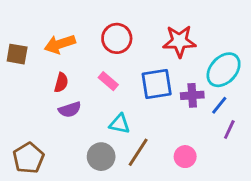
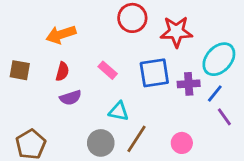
red circle: (117, 38) -> (132, 18), moved
brown square: (17, 54) -> (20, 70), moved
purple line: (229, 130) -> (224, 117), turned -60

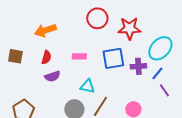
pink rectangle: (108, 70) -> (79, 56), turned -40

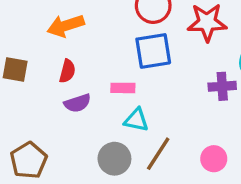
pink rectangle: (79, 56) -> (123, 88), moved
blue square: (113, 58) -> (153, 51), moved

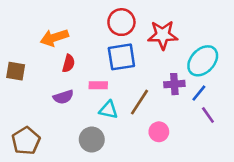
red semicircle: (67, 71) -> (69, 63), moved
brown line: (158, 154) -> (139, 102), moved
pink circle: (214, 159) -> (159, 132), moved

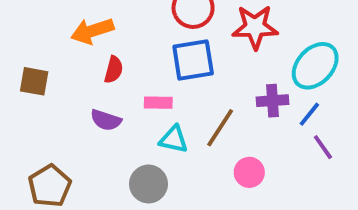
purple semicircle: (63, 97) -> (106, 120), turned 36

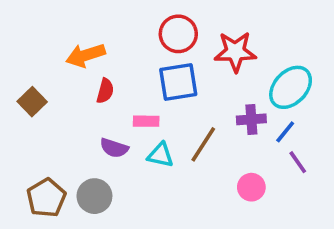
brown square: (34, 81) -> (32, 102), turned 36
purple semicircle: (106, 120) -> (114, 148), moved
pink circle: (249, 172) -> (251, 187), moved
gray circle: (149, 184) -> (94, 196), moved

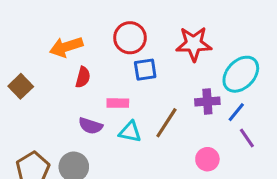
red circle: (178, 34) -> (130, 38), moved
blue square: (178, 82) -> (145, 70), size x0.7

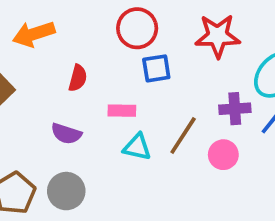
orange arrow: (66, 47) -> (34, 34), moved
purple semicircle: (91, 126) -> (66, 134), moved
pink circle: (207, 159) -> (223, 155), moved

